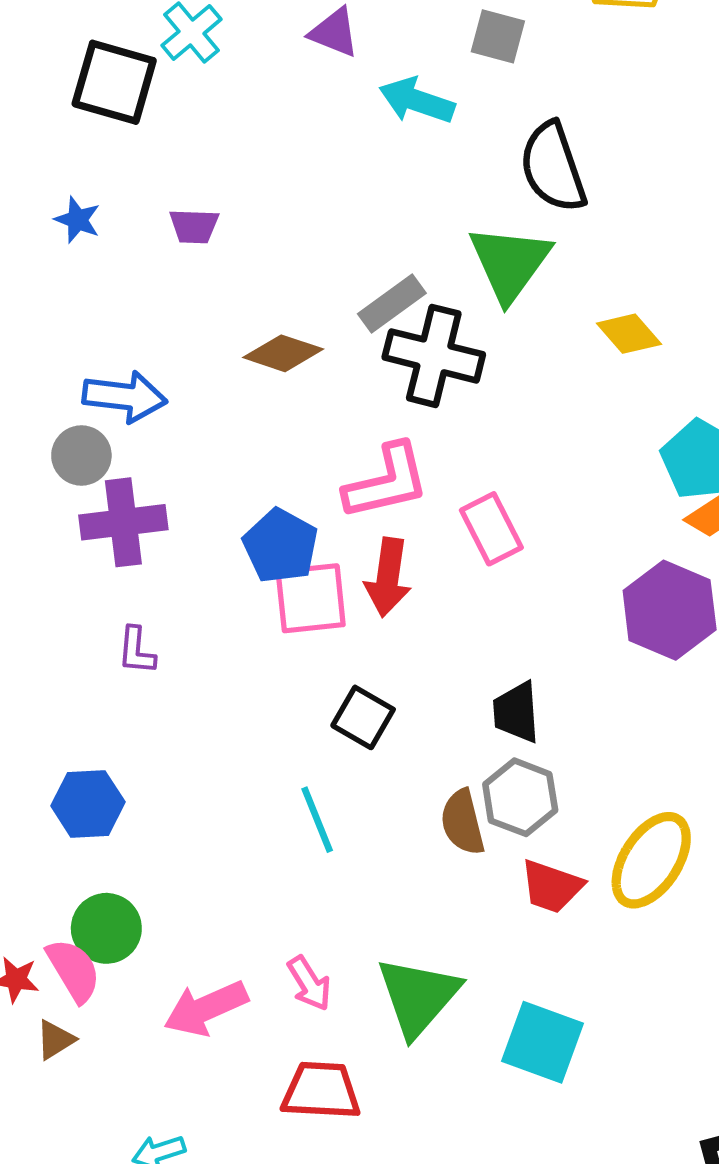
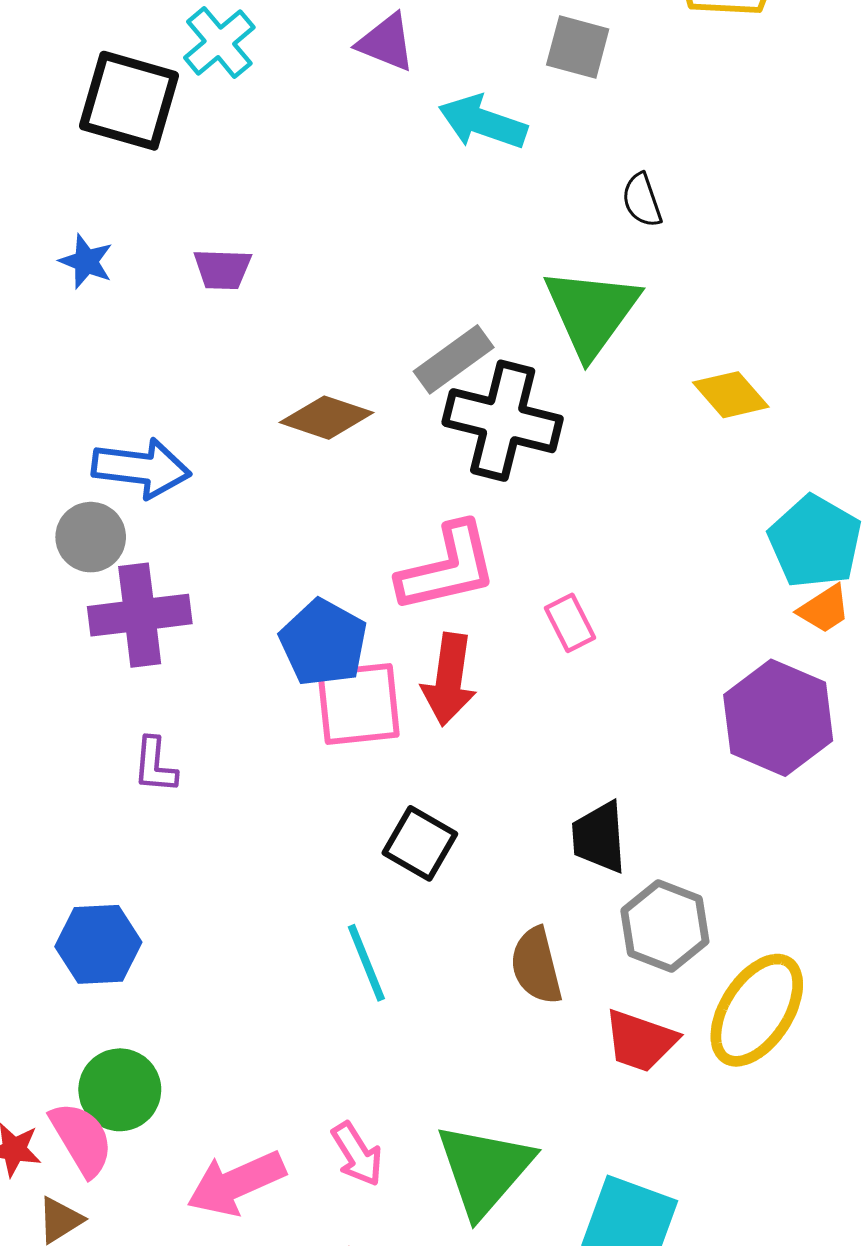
black semicircle: (553, 167) -> (642, 200), size x0.5
pink rectangle: (491, 529) -> (570, 623), size x0.7
gray hexagon: (520, 797) -> (665, 926), moved

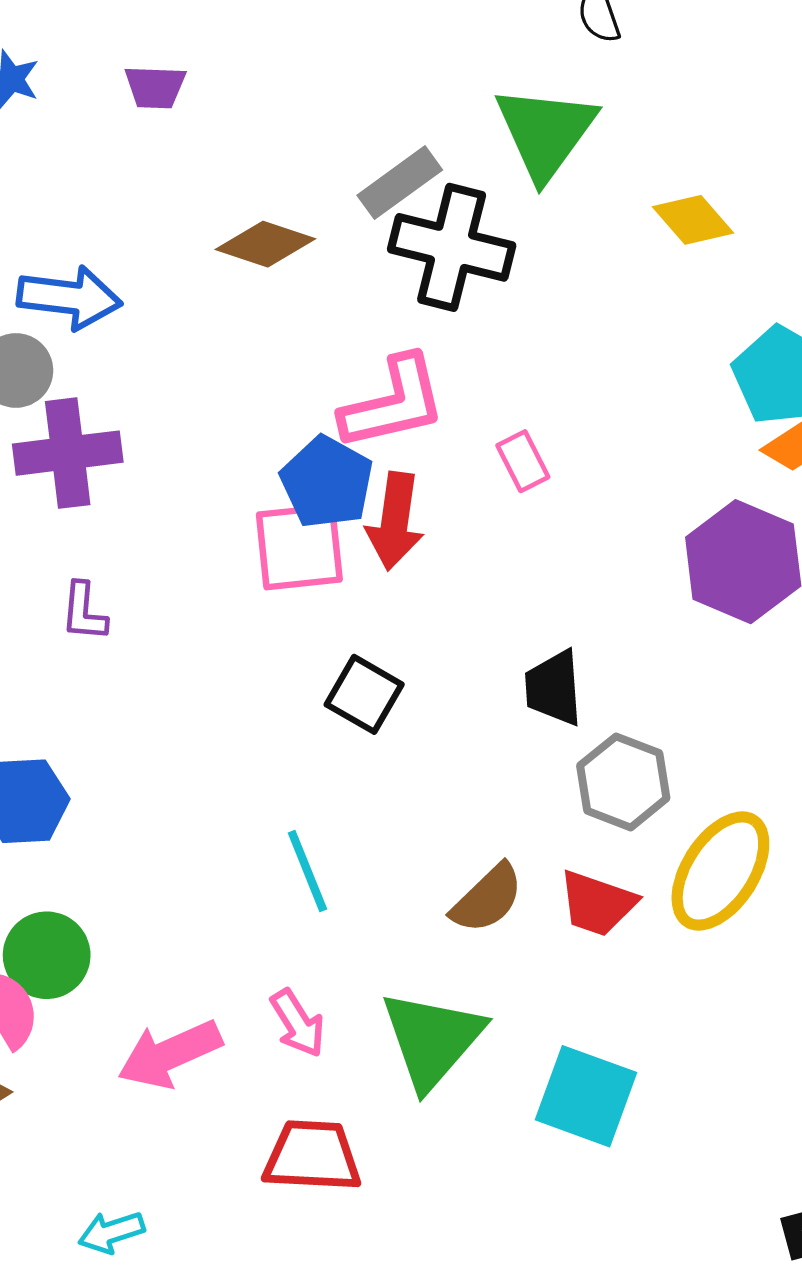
blue pentagon: (323, 643) -> (327, 482), moved
cyan line: (366, 963) -> (307, 871), moved
brown semicircle: (536, 966) -> (487, 899), moved, turned -120

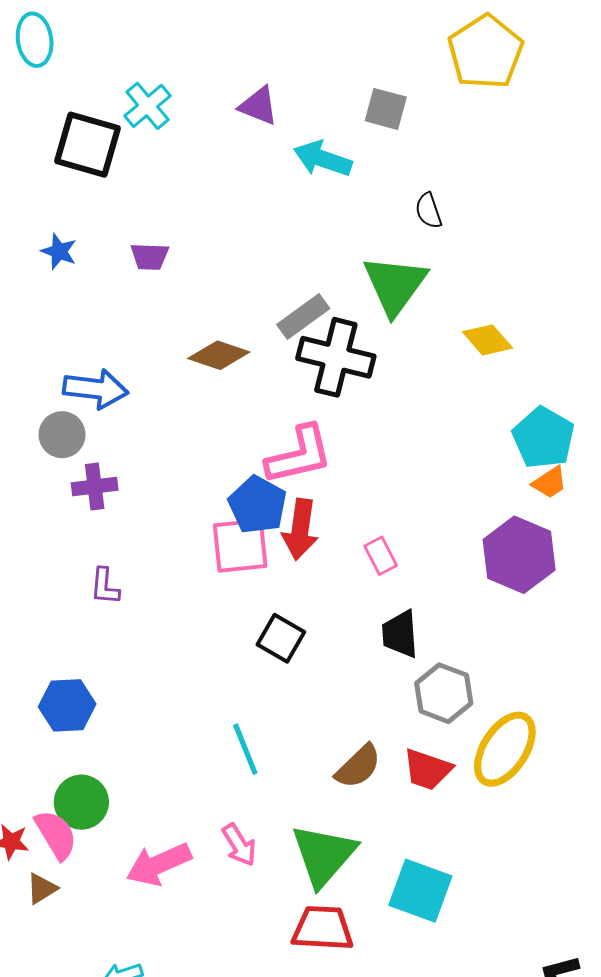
purple cross: (68, 453) -> (95, 487), size x0.7
pink rectangle: (523, 461) -> (381, 556), moved
red trapezoid: (312, 1156) -> (323, 928), moved

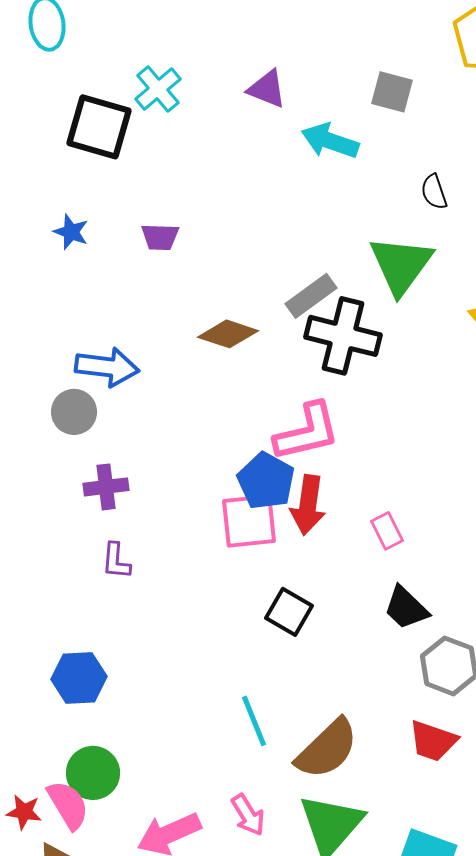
purple cross: (95, 487) -> (106, 487), moved
black trapezoid: (400, 634) -> (406, 608), turned -42
brown semicircle: (358, 766) -> (327, 749), moved, size x1.4

